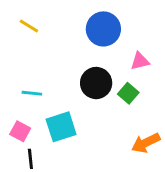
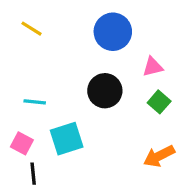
green square: (128, 93) -> (159, 102), moved

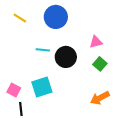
blue circle: (113, 32) -> (56, 17), moved
cyan line: (35, 102) -> (43, 50), moved

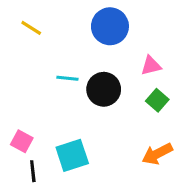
blue circle: (56, 17) -> (110, 26), moved
cyan square: (42, 87) -> (72, 155), moved

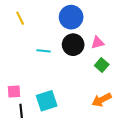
yellow line: (31, 28) -> (20, 18), turned 32
black circle: (104, 89) -> (73, 45), moved
pink square: (22, 141) -> (14, 92), turned -32

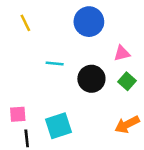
black circle: (73, 45) -> (91, 79), moved

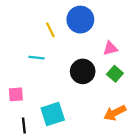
yellow line: (25, 23) -> (50, 30), moved
cyan line: (55, 64) -> (37, 58), moved
pink square: (18, 114) -> (16, 94), moved

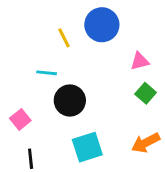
black circle: (83, 71) -> (70, 100), moved
pink square: (16, 94) -> (20, 119), turned -35
cyan square: (53, 114) -> (87, 147), moved

